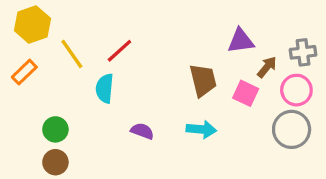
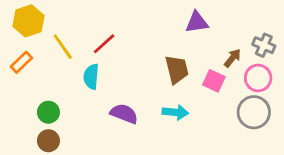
purple triangle: (241, 41) -> (197, 22), moved
gray cross: (303, 52) -> (264, 45), turned 30
purple semicircle: (142, 131) -> (124, 114), size x1.4

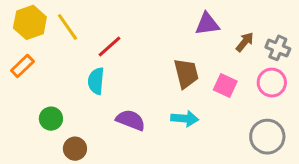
yellow line: (63, 47) -> (67, 27), moved
brown arrow: (232, 58) -> (245, 42), moved
gray circle: (254, 112) -> (267, 137), moved
brown circle: (48, 141) -> (75, 149), moved

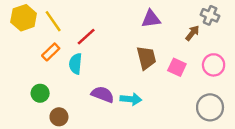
purple triangle: (207, 24) -> (151, 19), moved
gray cross: (278, 48) -> (210, 15), moved
orange rectangle: (22, 66) -> (51, 52), moved
cyan arrow: (185, 119) -> (131, 99), moved

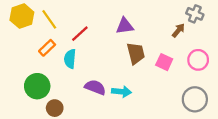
purple triangle: (151, 19) -> (125, 26), moved
green circle: (40, 93) -> (37, 86), size x1.5

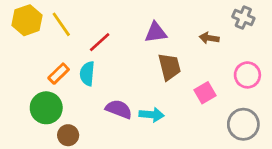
brown arrow: (178, 30) -> (209, 38), moved, turned -120
orange rectangle: (47, 48) -> (59, 74), moved
pink square: (164, 62) -> (205, 93), moved, turned 35

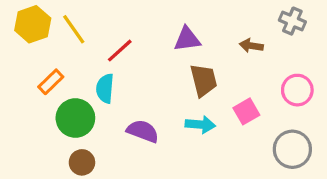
orange rectangle: (59, 74) -> (51, 82), moved
green circle: (46, 108) -> (75, 118), moved
cyan arrow: (152, 115) -> (200, 125), moved

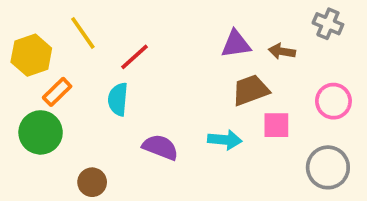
yellow hexagon: (33, 24) -> (31, 55), moved
purple triangle: (187, 39) -> (236, 44), moved
brown trapezoid: (204, 80) -> (251, 90), moved, turned -96
pink square: (246, 111) -> (276, 125), turned 30
green circle: (75, 118) -> (41, 132), moved

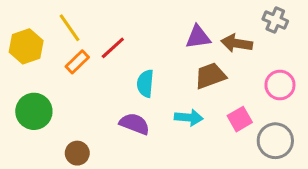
brown arrow: (282, 51) -> (237, 43), size x1.4
orange rectangle: (57, 92) -> (77, 62), moved
cyan semicircle: (118, 99) -> (145, 83), moved
pink square: (276, 125) -> (240, 119), moved, turned -30

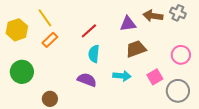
brown arrow: (237, 43) -> (153, 16), moved
red line: (113, 48) -> (89, 31), moved

